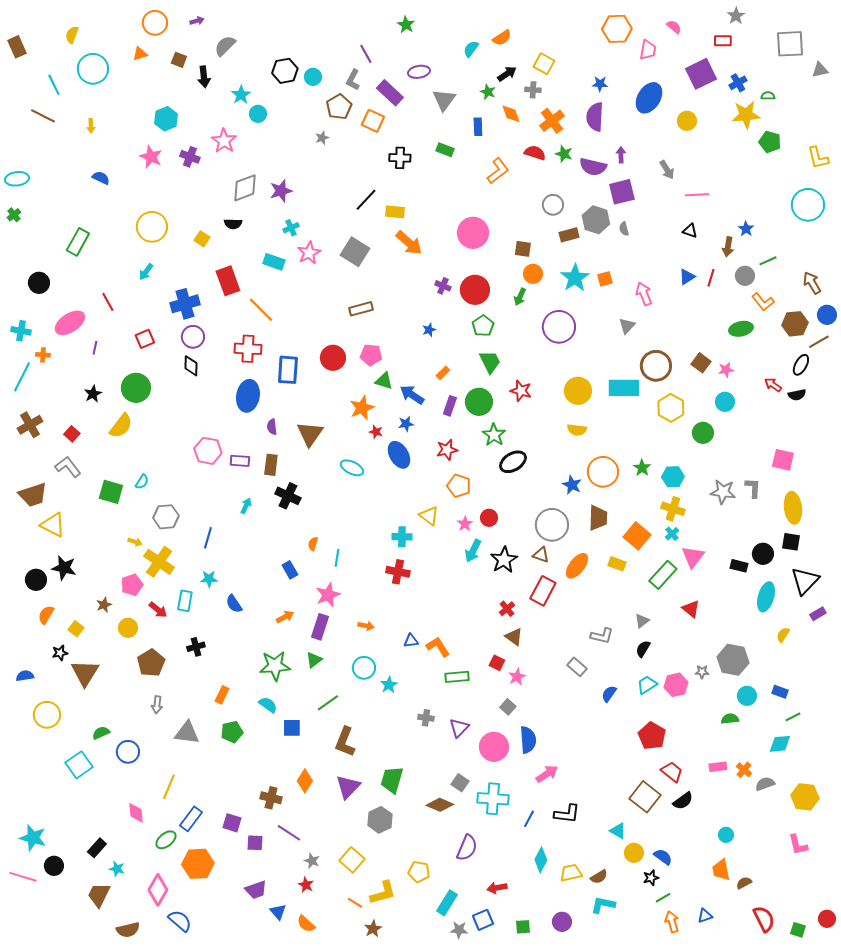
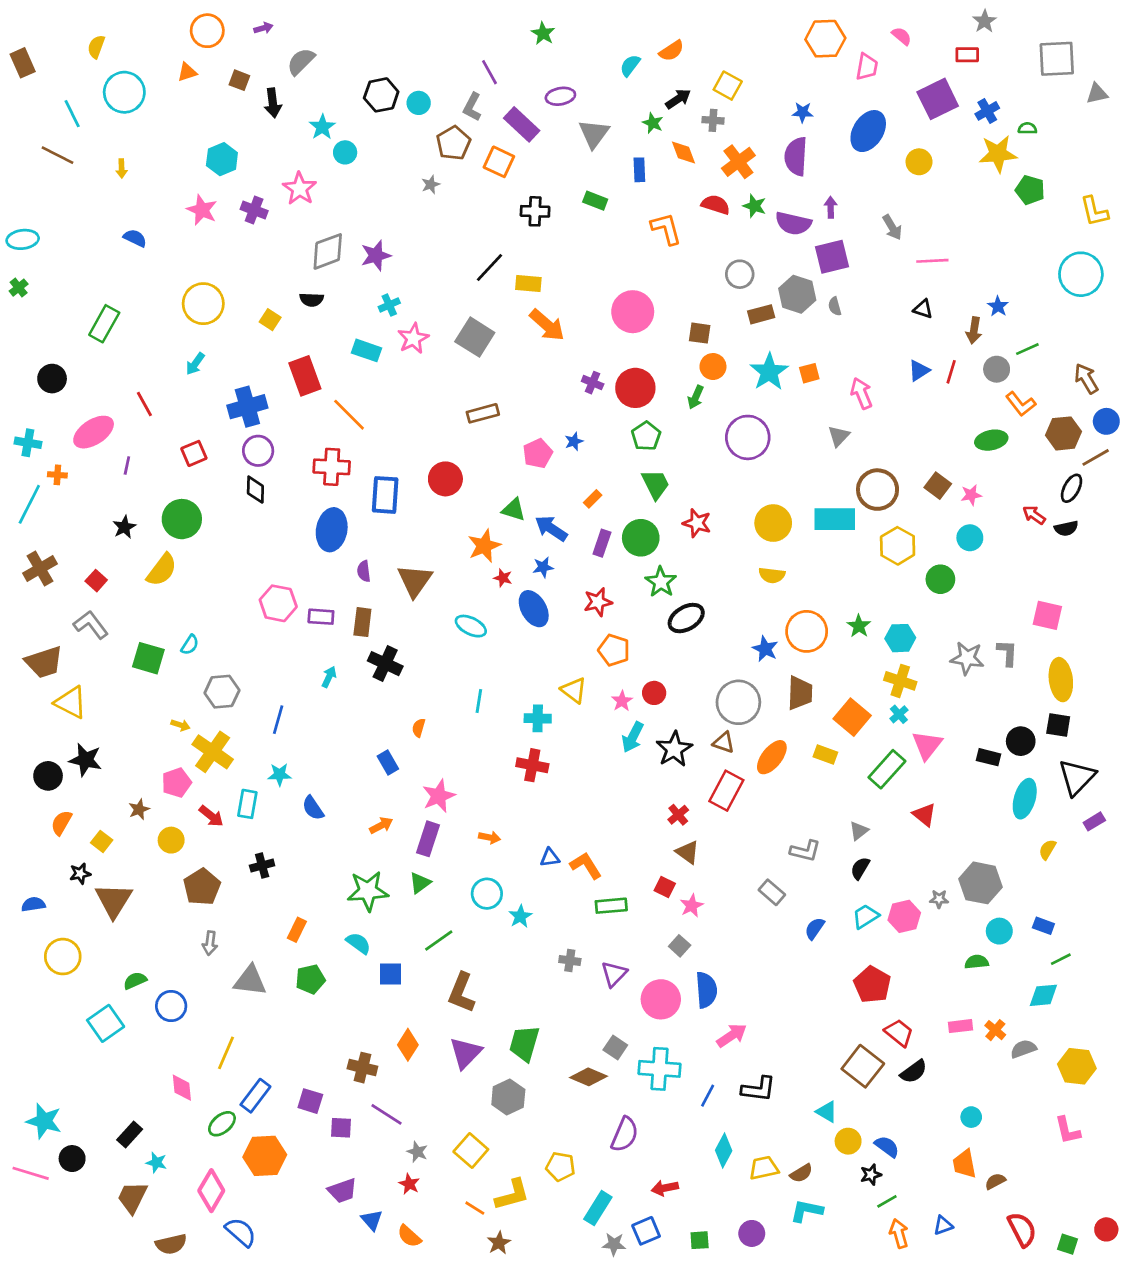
orange L-shape: (498, 171) -> (666, 229), turned -68
pink pentagon: (371, 355) -> (538, 453), moved, turned -30
cyan line: (337, 558) -> (479, 701), moved

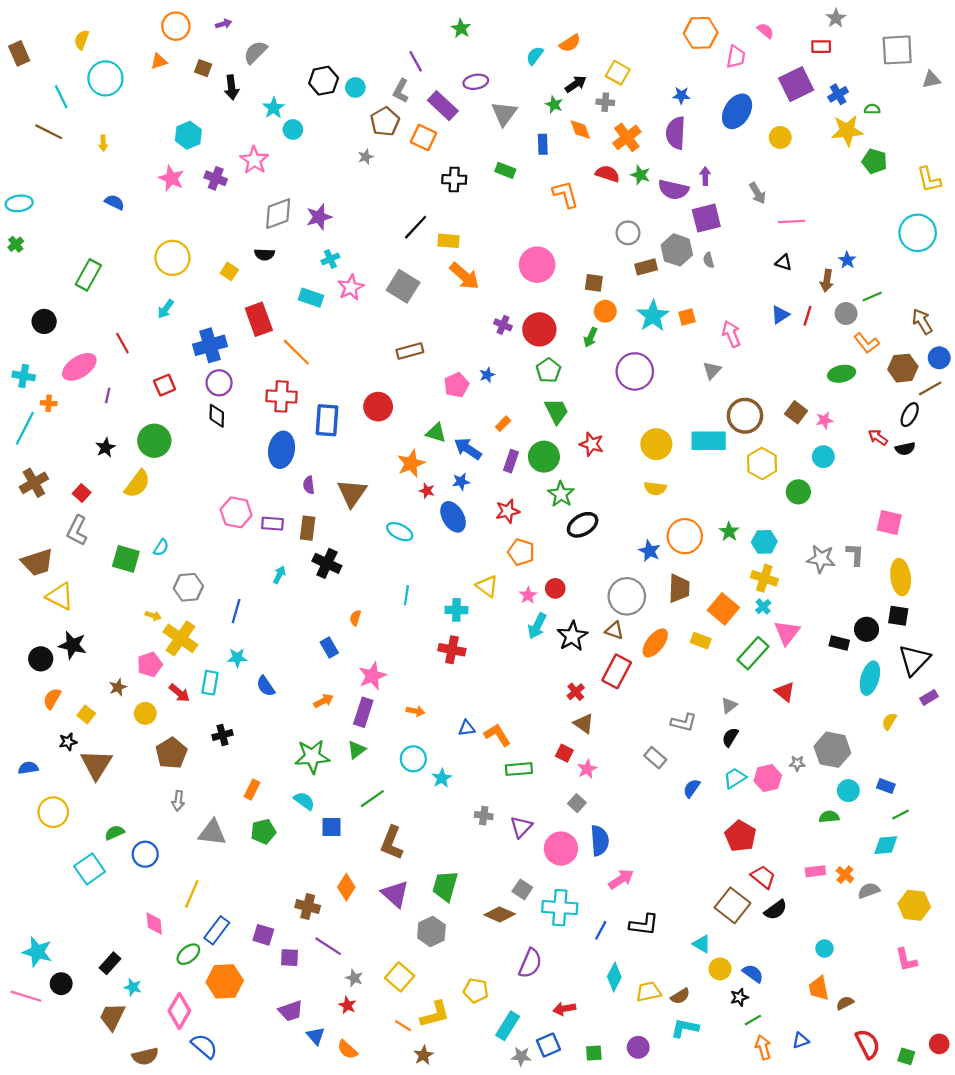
gray L-shape: (91, 625) -> (77, 530), turned -116
purple triangle: (465, 1053) -> (395, 894), turned -32

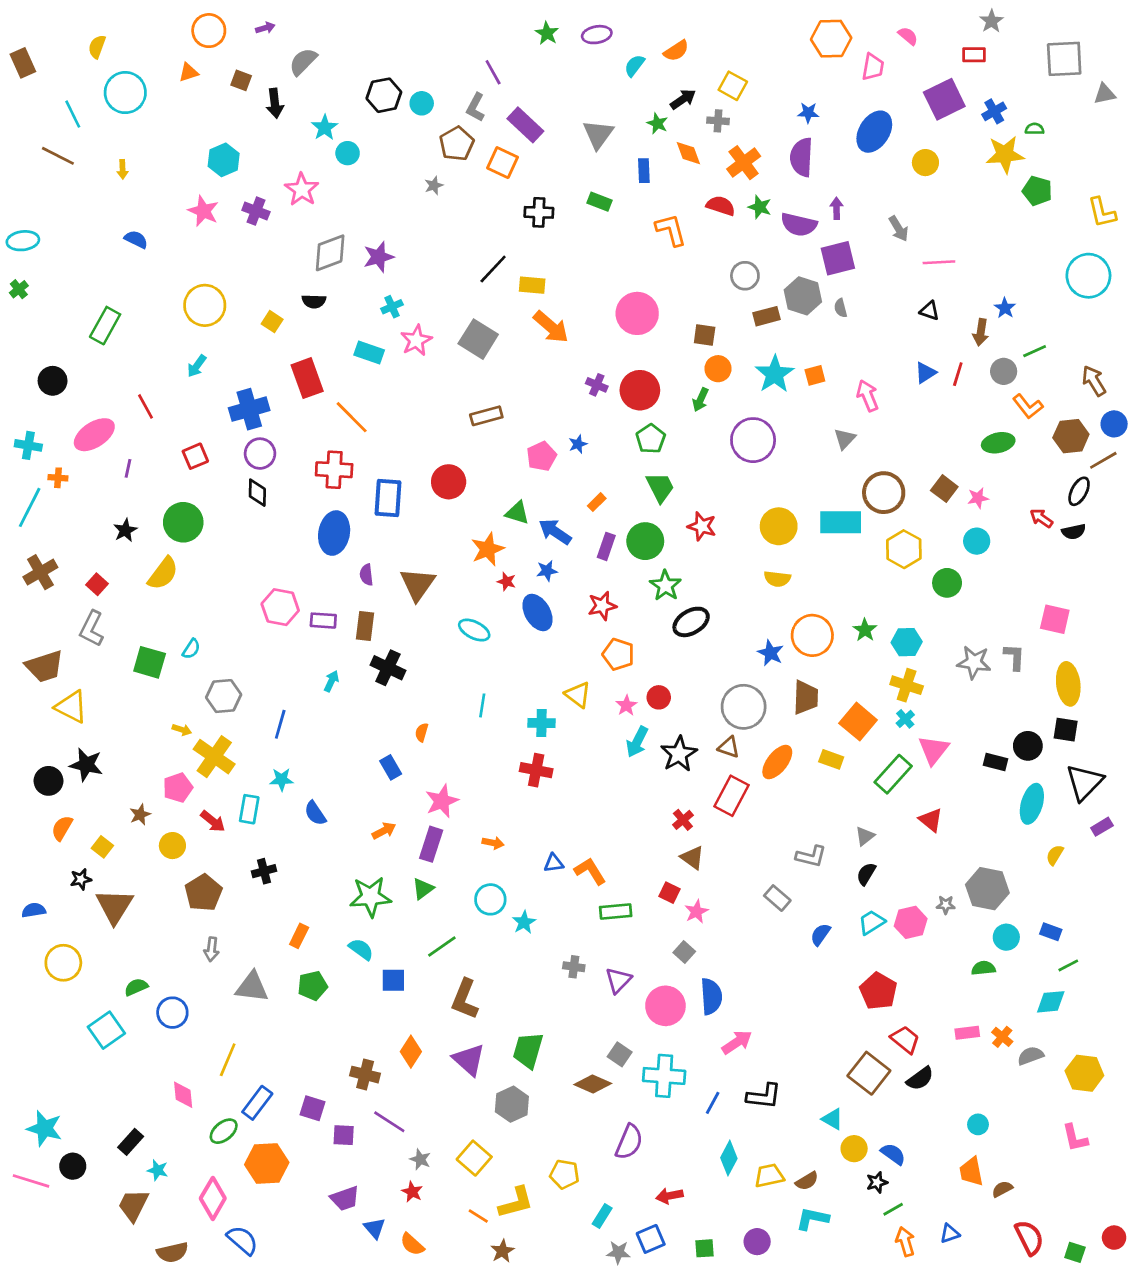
purple ellipse: (476, 82) -> (597, 35), moved
cyan rectangle: (508, 1026) -> (602, 1216), size x0.7

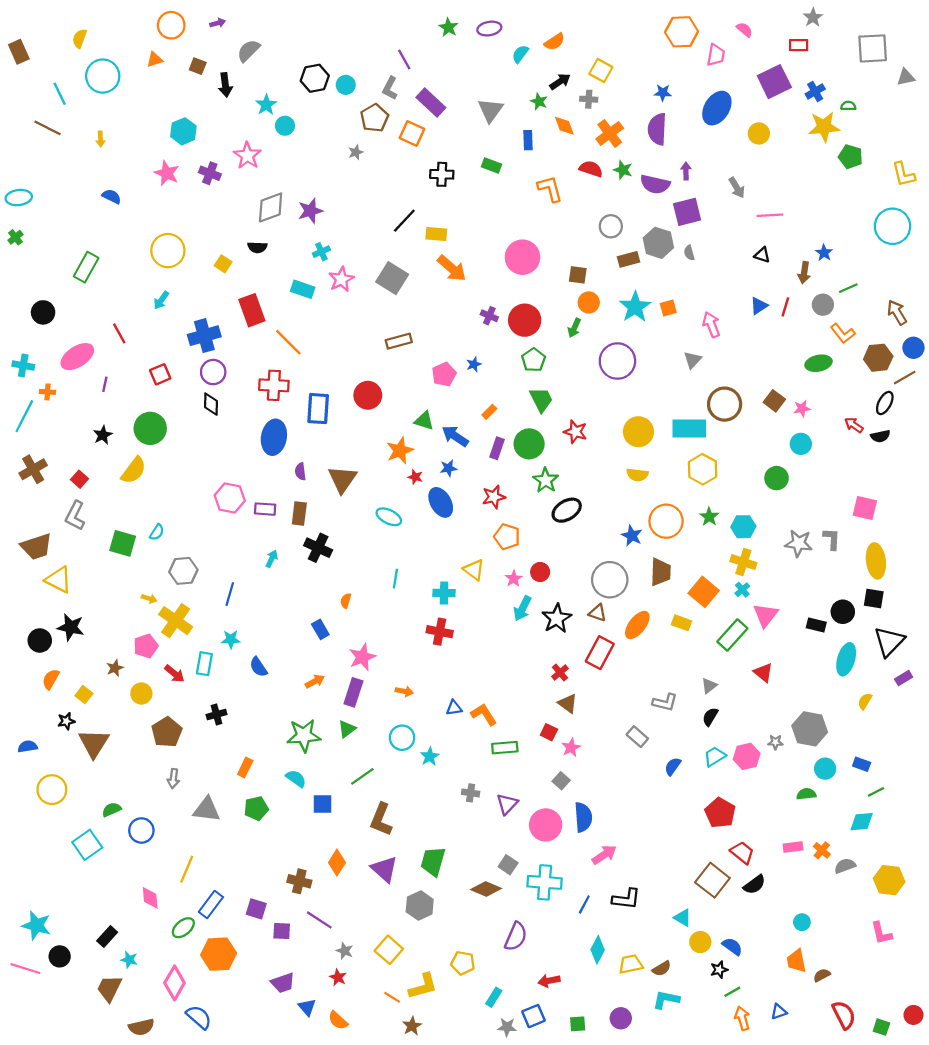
yellow hexagon: (904, 549) -> (703, 469), moved

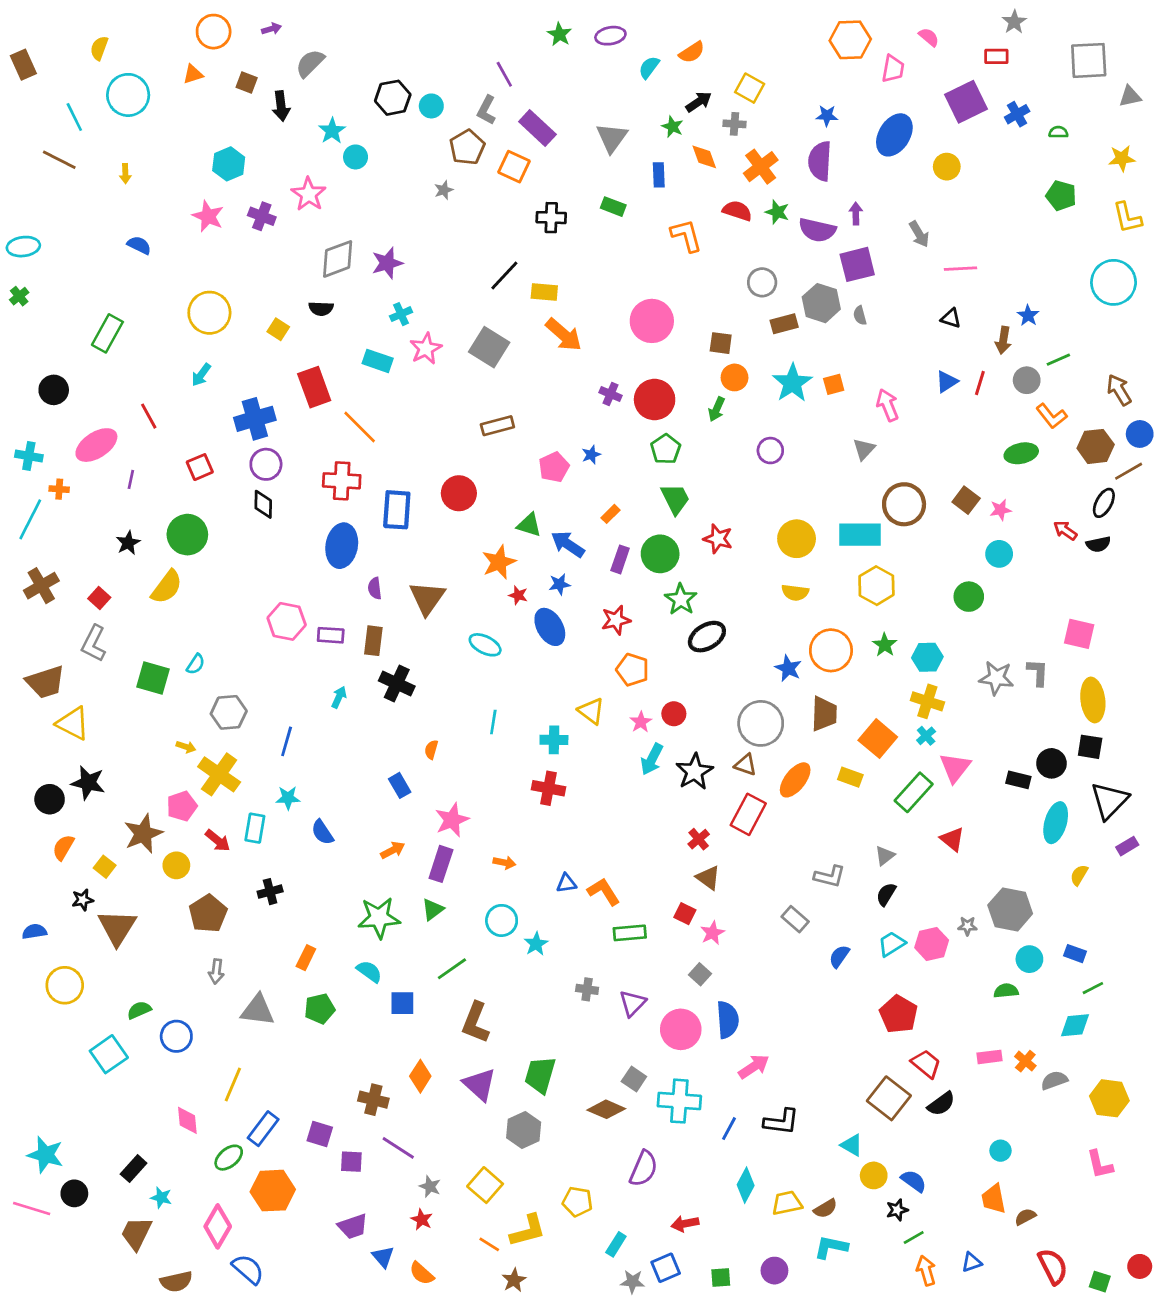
yellow star: (824, 127) -> (1122, 158), moved, size x0.7
purple circle: (617, 361) -> (770, 451), size x0.6
brown star: (115, 668) -> (143, 834), size x1.8

